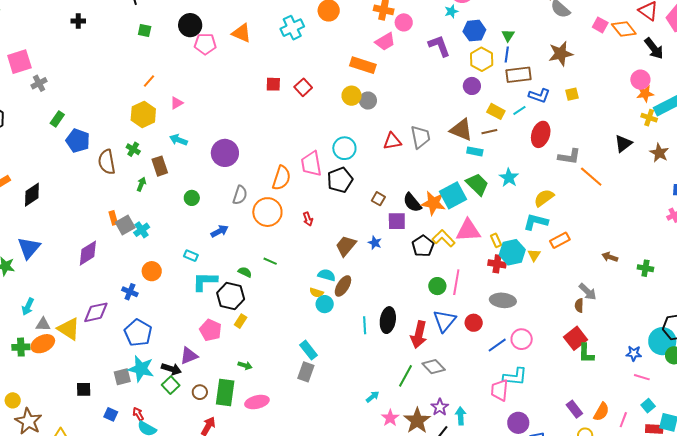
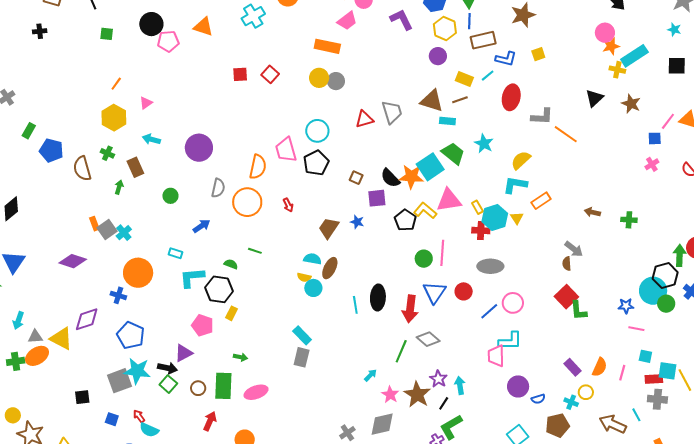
purple diamond: (88, 253) -> (73, 261), turned 56
orange circle: (152, 271) -> (138, 273), size x1.5
gray square: (122, 377) -> (119, 381), size x1.4
cyan square: (648, 406) -> (645, 356), turned -32

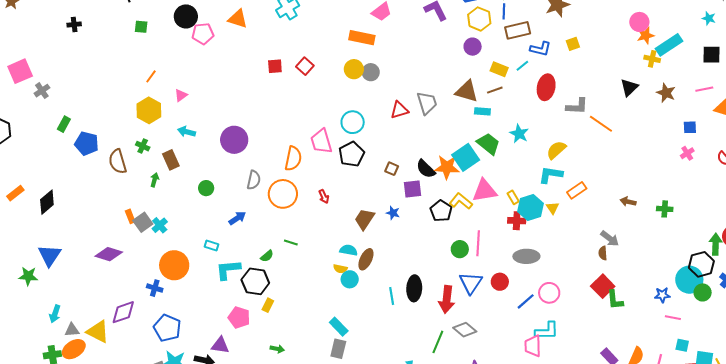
pink line: (668, 121) -> (704, 89), moved, turned 42
green semicircle: (231, 264) -> (267, 256), turned 120
purple triangle: (184, 353) -> (220, 345), turned 36

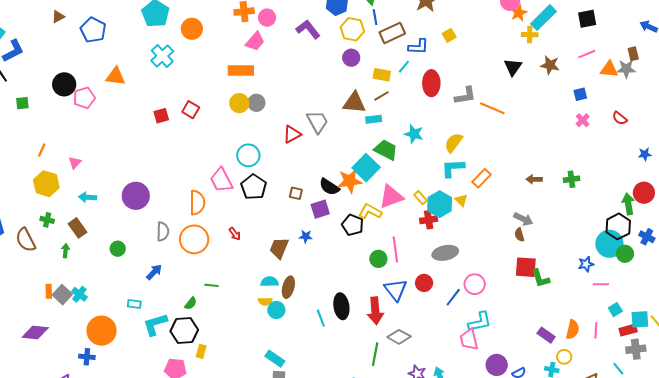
orange rectangle: (130, 216) -> (49, 291), turned 32
red square: (603, 286) -> (526, 267), turned -30
cyan square: (682, 345) -> (615, 310), turned -32

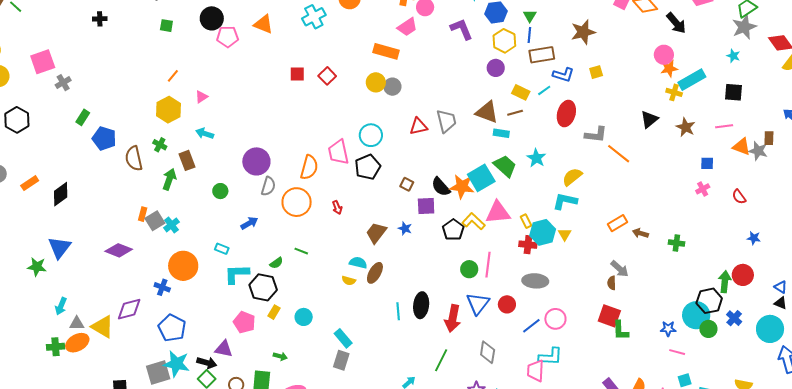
orange rectangle: (482, 178) -> (618, 223), moved
purple circle: (136, 196) -> (256, 161), moved
green arrow: (65, 251) -> (169, 179), size x1.5
cyan circle: (276, 310) -> (304, 317), moved
gray diamond: (399, 337) -> (488, 352), moved, turned 55

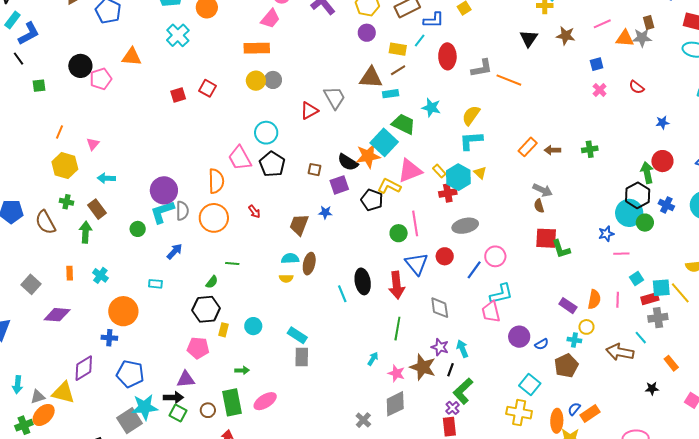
gray square: (155, 221) -> (31, 284), moved
cyan L-shape: (237, 274) -> (162, 212), moved

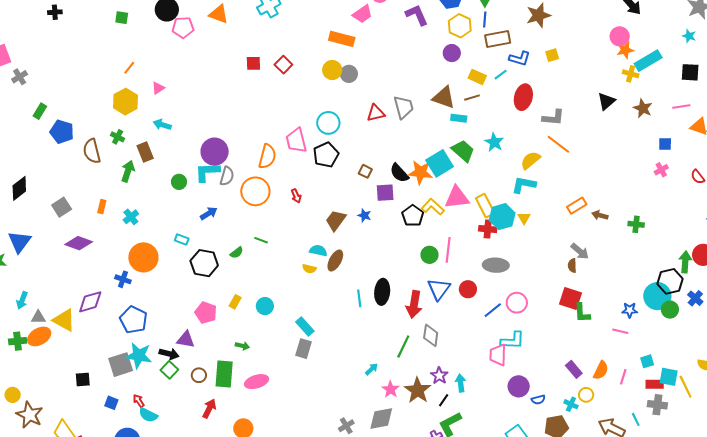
orange line: (509, 80) -> (558, 144), moved
yellow rectangle: (439, 171) -> (485, 206), size x1.6
pink line: (621, 254) -> (620, 331), moved
gray diamond: (440, 308) -> (431, 335), moved
black hexagon: (206, 309) -> (204, 263), moved

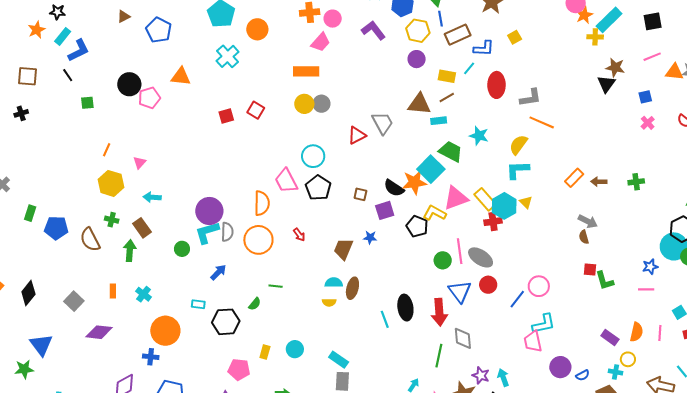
black triangle: (606, 101) -> (606, 84), moved
gray ellipse: (496, 265) -> (481, 257), moved, turned 45
red square: (571, 299) -> (590, 269), size x0.6

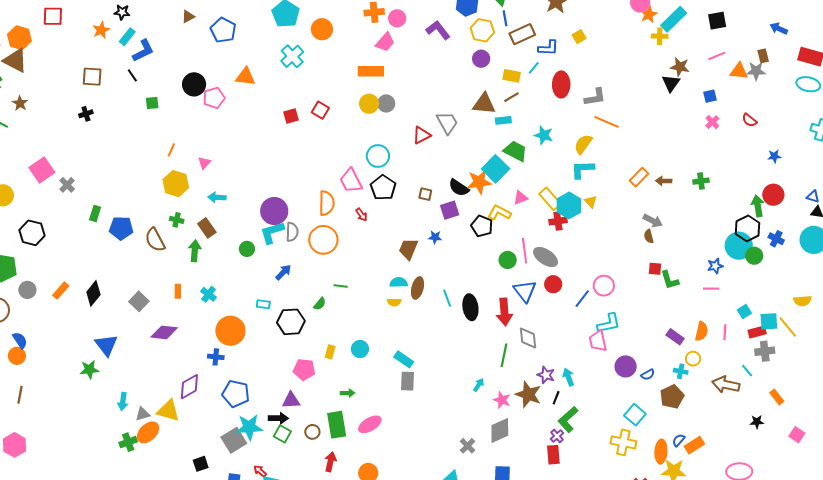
pink triangle: (456, 198) -> (521, 198), size x0.6
red arrow: (299, 235) -> (361, 215), moved
cyan line: (385, 319) -> (447, 298), moved

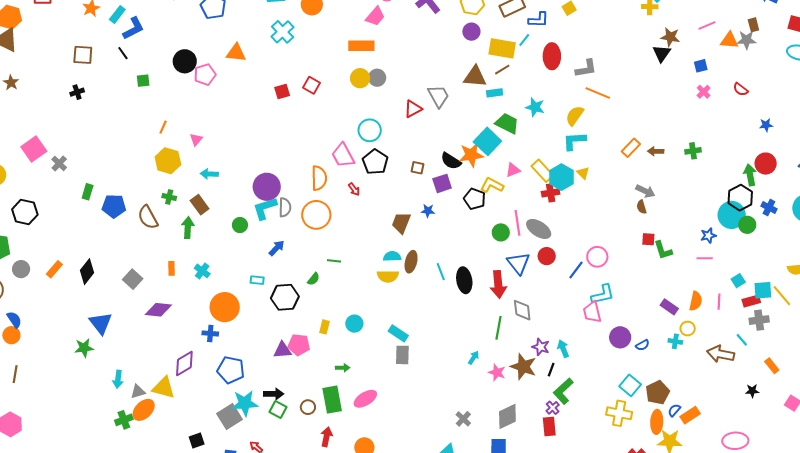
yellow rectangle: (512, 76) -> (502, 48), size x1.5
yellow semicircle: (394, 302) -> (388, 276), size x1.5
brown pentagon: (672, 397) -> (658, 393), moved
purple triangle: (291, 400) -> (282, 350), moved
gray diamond: (500, 430) -> (507, 416), moved

